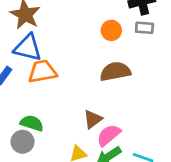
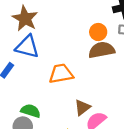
orange trapezoid: (42, 72) -> (61, 74), moved
brown semicircle: (115, 72) -> (102, 50), moved

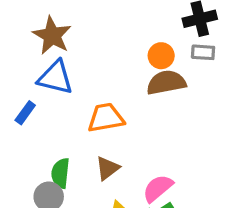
brown triangle: (82, 107) -> (107, 168), moved
green semicircle: (31, 111) -> (60, 173), turned -102

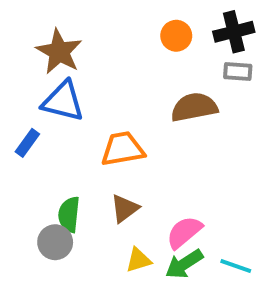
orange circle: (161, 56) -> (176, 36), moved

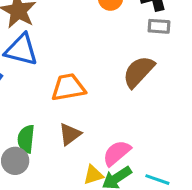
brown semicircle: (194, 107) -> (139, 72), moved, turned -36
yellow triangle: (139, 260) -> (93, 175), moved

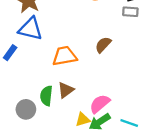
brown semicircle: (139, 72) -> (103, 45), moved, size x0.7
green semicircle: (26, 139) -> (46, 96), moved

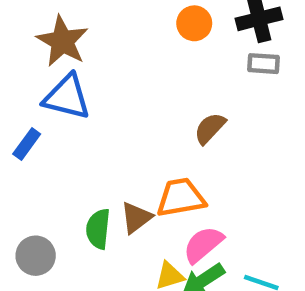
orange trapezoid: (65, 56) -> (181, 198), moved
gray circle: (26, 109) -> (36, 256), moved

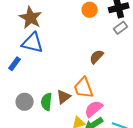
gray rectangle: (263, 64) -> (121, 28), turned -40
orange trapezoid: (181, 198) -> (84, 88), turned -100
gray circle: (36, 256) -> (25, 102), moved

